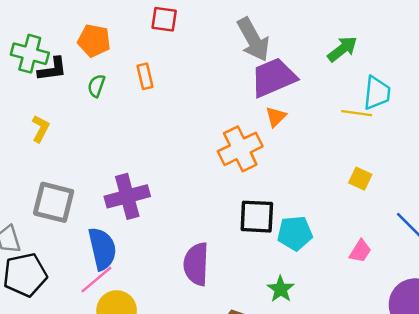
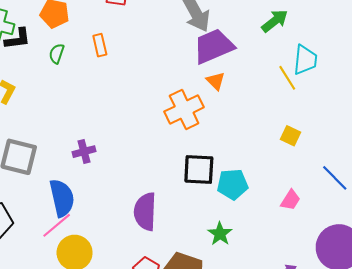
yellow line: (357, 113) -> (287, 78), turned 50
orange triangle: (276, 117) -> (216, 81), turned -30
purple cross: (127, 196) -> (84, 152), size x0.6

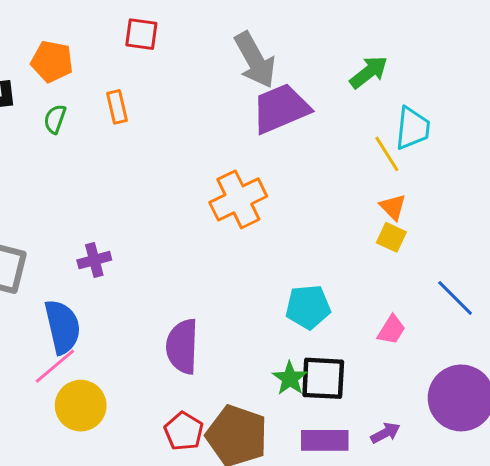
orange triangle: (216, 81) -> (393, 207), moved
black square: (199, 169) -> (323, 378), moved

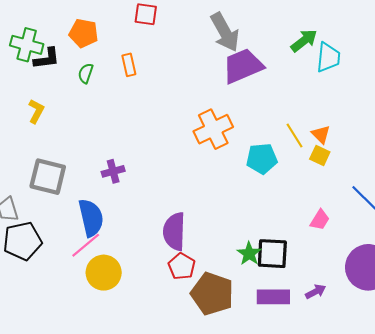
cyan trapezoid: (413, 128) -> (328, 57), moved
yellow line: (387, 154) -> (294, 135), moved
cyan pentagon: (308, 307) -> (262, 159), moved
red pentagon: (184, 431) -> (182, 266), moved

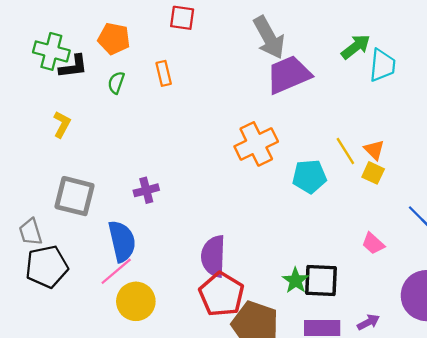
pink trapezoid: (320, 220) -> (373, 243), turned 100
red pentagon: (182, 266) -> (221, 294), size x1.5

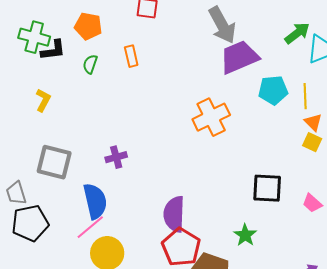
yellow line: (345, 151) -> (305, 96), moved, turned 30
cyan pentagon: (309, 176) -> (273, 90), moved
black square: (321, 281) -> (267, 188), moved

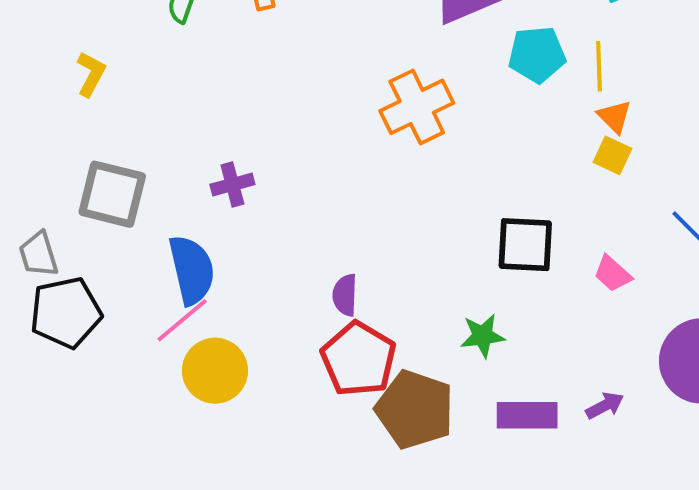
purple semicircle: (174, 214) -> (345, 295), size x0.6
green star: (245, 235) -> (483, 336), turned 30

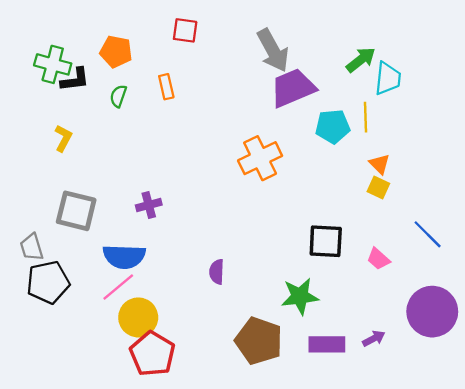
yellow line: (599, 66) -> (365, 117), moved
blue semicircle: (192, 270) -> (124, 257), turned 105
green star: (483, 336) -> (300, 296), size x1.4
red pentagon: (358, 359) -> (152, 354), moved

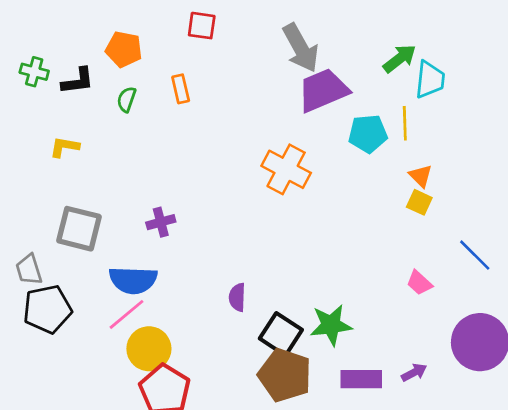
green cross: (53, 64) -> (34, 72), moved, size x0.7
yellow L-shape: (63, 138) -> (64, 147), turned -108
orange cross: (260, 158) -> (286, 169), turned -36
black square: (326, 241) -> (281, 334), moved, turned 30

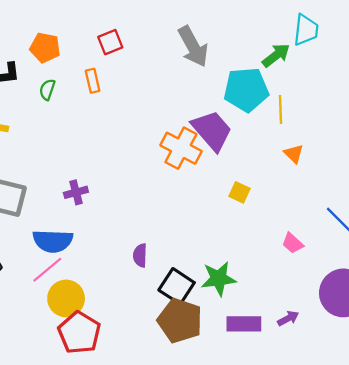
red square: (202, 26) -> (110, 42), moved, turned -30
cyan trapezoid: (430, 80) -> (306, 30), moved
purple trapezoid: (323, 90) -> (212, 130), moved, turned 72
cyan pentagon: (368, 134) -> (246, 90), moved, size x1.4
yellow square: (419, 202) -> (240, 192), moved

